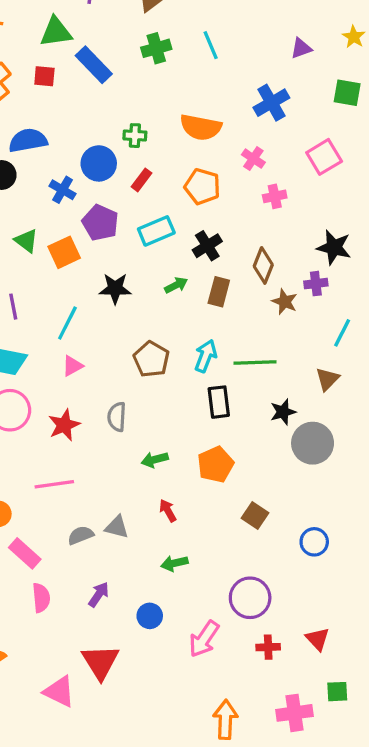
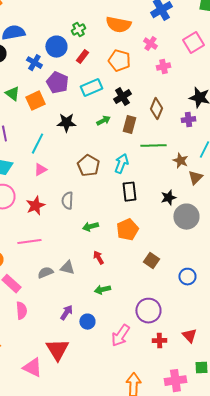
green cross: (135, 136) -> (78, 30), turned -32
brown star: (285, 302) -> (180, 161), moved
green line: (255, 363) -> (153, 146), moved
purple arrow: (99, 594) -> (66, 313), moved

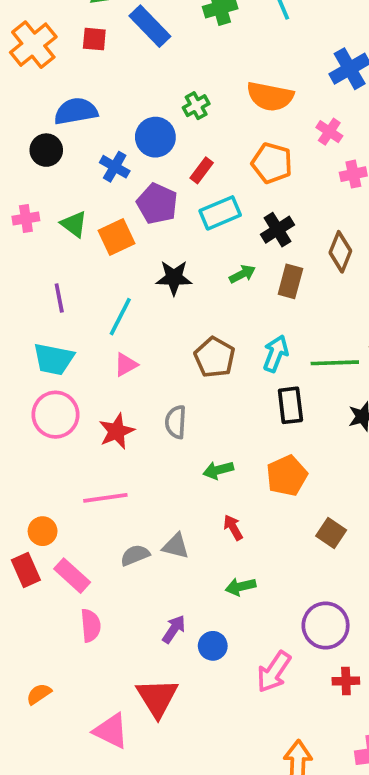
red rectangle: (82, 57) -> (202, 170), moved
green line: (153, 146) -> (335, 363), moved

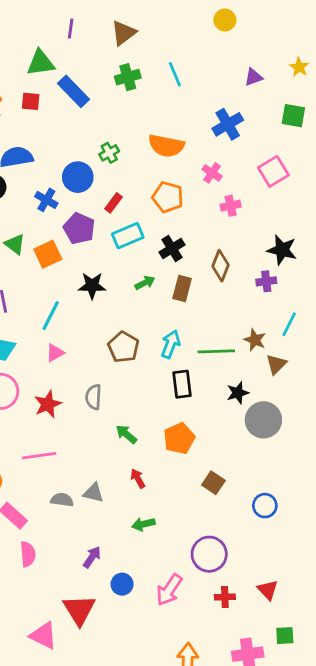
green arrow: (218, 470) -> (126, 434), turned 55
gray semicircle: (135, 555) -> (62, 500), turned 30
blue circle: (213, 646) -> (122, 584), moved

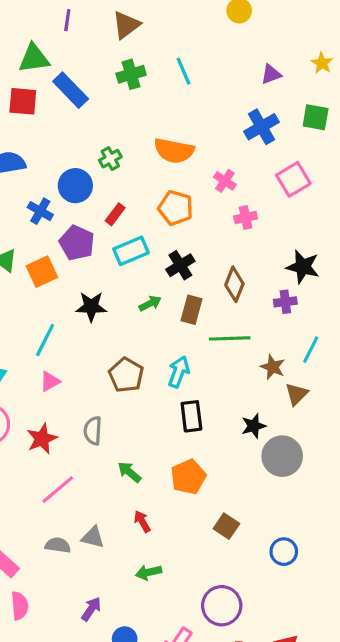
red square: (31, 101) -> (23, 101), size x1.4
blue cross: (228, 124) -> (261, 127), moved
green line: (216, 351) -> (230, 338), moved
pink line: (39, 456) -> (58, 490), moved, turned -32

